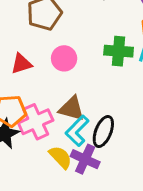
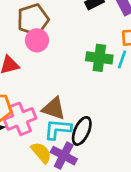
pink circle: (64, 58) -> (37, 40), moved
cyan L-shape: (77, 131) -> (58, 129), turned 48

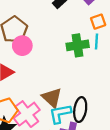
brown triangle: (54, 108) -> (52, 98), turned 40

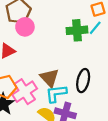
cyan line: (97, 41) -> (95, 28), turned 32
black ellipse: (80, 110) -> (83, 81), moved

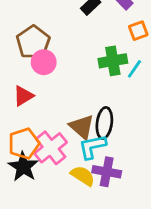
cyan line: (95, 28) -> (134, 69), moved
black ellipse: (83, 81) -> (104, 123), moved

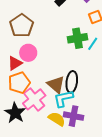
pink circle: (44, 62) -> (28, 53), moved
orange pentagon: (24, 144) -> (19, 83), moved

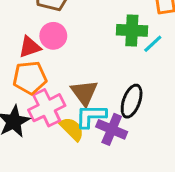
black ellipse: (72, 82) -> (132, 101), moved
purple cross: (74, 116) -> (112, 129), moved
yellow semicircle: (57, 119) -> (72, 129), moved

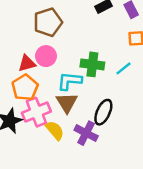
green cross: (132, 30) -> (92, 64), moved
orange pentagon: (30, 78) -> (25, 87), turned -30
cyan L-shape: (91, 116) -> (70, 81), moved

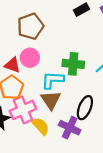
red triangle: (27, 63) -> (12, 65), turned 36

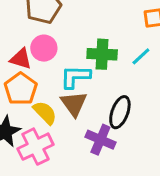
pink cross: (23, 110) -> (36, 147), moved
yellow semicircle: (41, 126) -> (45, 113), moved

